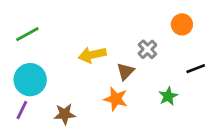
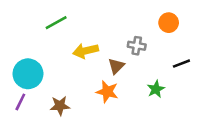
green line: (27, 34) -> (56, 23), moved
gray cross: (147, 49) -> (137, 46), turned -36

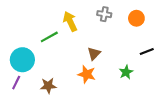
green line: (56, 23) -> (49, 37), moved
gray cross: (137, 46) -> (104, 14), moved
yellow arrow: (86, 51) -> (70, 21), moved, turned 78

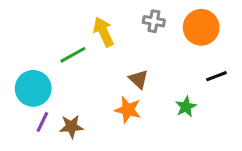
orange circle: (136, 18) -> (201, 27), size x1.5
brown triangle: (94, 54) -> (139, 79), turned -32
purple line: (16, 83) -> (42, 122), moved

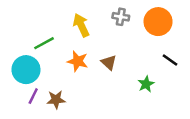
green line: (73, 55) -> (44, 43), moved
black line: (216, 76) -> (170, 60), turned 56
orange star: (128, 110) -> (78, 61), moved

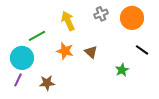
gray cross: (121, 17) -> (101, 14), turned -32
purple line: (33, 96) -> (18, 80), moved

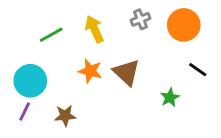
green line: (37, 36) -> (51, 35), moved
brown triangle: (91, 52) -> (127, 72), size x1.5

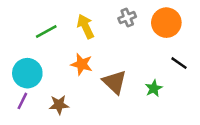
brown triangle: (127, 72) -> (115, 82), moved

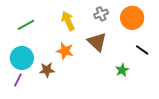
green line: (46, 31) -> (26, 25), moved
brown triangle: (115, 82) -> (97, 42), moved
brown star: (59, 105) -> (47, 70), moved

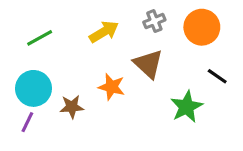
yellow arrow: (68, 21) -> (104, 32), turned 84
orange star: (65, 51) -> (112, 87), moved
green star: (122, 70) -> (187, 107), size x1.5

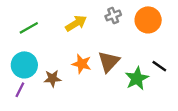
brown triangle: (148, 64) -> (109, 62), moved, turned 30
black line: (217, 76) -> (159, 66), moved

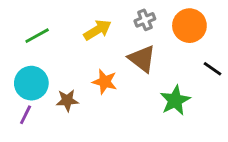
brown triangle: (109, 62) -> (142, 59), moved, turned -35
black line: (159, 66) -> (212, 69), moved

